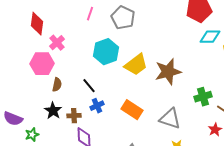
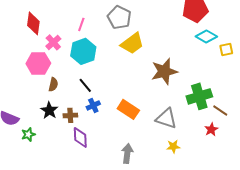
pink line: (90, 14) -> (81, 24), moved
cyan diamond: (210, 37) -> (206, 36), turned 30
cyan hexagon: (106, 52) -> (83, 51), moved
yellow trapezoid: (136, 65) -> (132, 43), moved
green cross: (203, 97) -> (199, 96), size x1.4

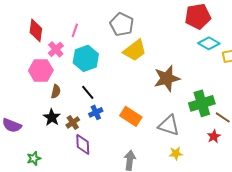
pink line: (81, 24) -> (75, 30), moved
brown cross: (70, 115) -> (73, 122), turned -32
green star: (28, 134) -> (34, 158), moved

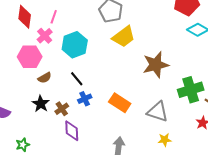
pink line: (75, 30) -> (54, 17), moved
brown semicircle: (56, 91) -> (45, 78), turned 48

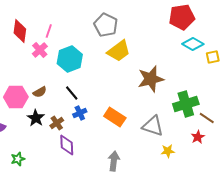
pink hexagon: (30, 57) -> (16, 97), moved
yellow star: (165, 140) -> (168, 151), moved

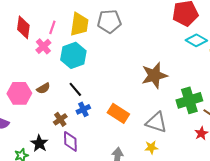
gray pentagon: (106, 25) -> (109, 21), turned -30
yellow trapezoid: (119, 51) -> (79, 24), moved, turned -45
black star: (36, 118) -> (39, 143), moved
yellow star: (168, 151) -> (151, 147), moved

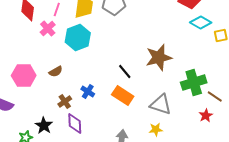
brown semicircle: (43, 88) -> (56, 72), moved
black line: (75, 89) -> (125, 72), moved
blue cross: (83, 109) -> (88, 92), turned -32

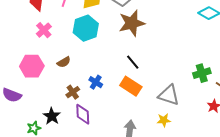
pink cross: (48, 28) -> (44, 30), moved
brown star: (159, 58) -> (132, 23), moved
green cross: (194, 82) -> (202, 73), size x0.7

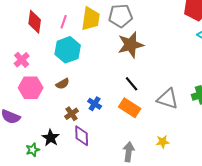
cyan hexagon: (86, 28) -> (68, 50), moved
pink cross: (44, 30) -> (22, 60), moved
gray triangle: (169, 95) -> (168, 99), moved

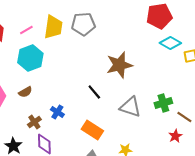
pink line: (64, 22) -> (26, 30), turned 40
brown star: (131, 45) -> (119, 65), moved
orange rectangle: (130, 108) -> (92, 130), moved

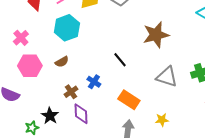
black line: (94, 92) -> (120, 60), moved

